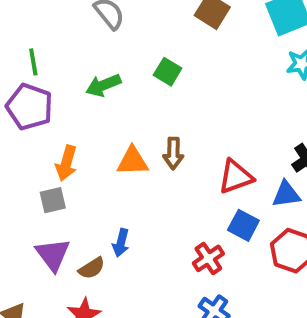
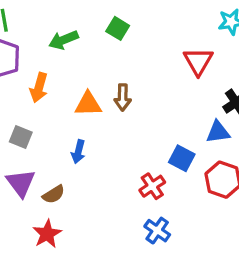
orange arrow: (66, 163) -> (39, 88), moved
red triangle: (236, 177) -> (198, 61), moved, turned -40
gray square: (53, 200) -> (21, 137), turned 35
blue arrow: (121, 243) -> (78, 152), moved

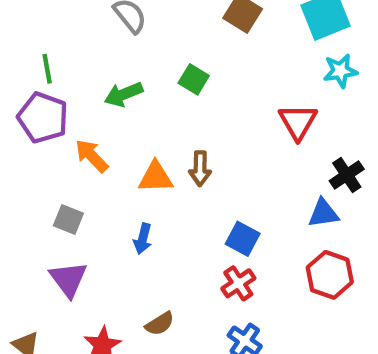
orange arrow: (39, 88) -> (92, 156), turned 120
blue square: (182, 158) -> (243, 239), moved
brown semicircle: (54, 194) -> (160, 324), moved

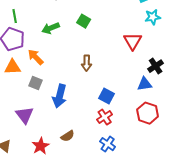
orange triangle: (155, 177) -> (13, 67), moved
gray square: (68, 220) -> (36, 83), moved
blue arrow: (143, 239) -> (60, 96), size x1.6

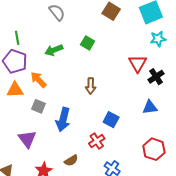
black cross: (156, 66) -> (156, 77), moved
red hexagon: (148, 113) -> (154, 149), moved
red cross: (105, 117) -> (97, 141), moved

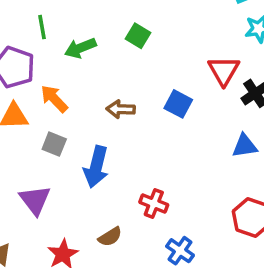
green line: (17, 38) -> (42, 27), moved
brown arrow: (91, 86) -> (121, 109), moved, turned 91
blue square: (111, 120) -> (178, 104), moved
red cross: (97, 141) -> (154, 204), turned -35

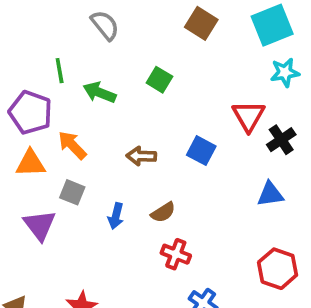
green arrow: (80, 48) -> (100, 92), turned 44
blue arrow: (96, 167) -> (116, 216), size x0.6
purple triangle: (35, 200) -> (40, 225), moved
brown semicircle: (110, 237) -> (163, 212), moved

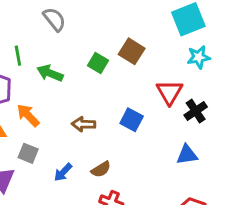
brown square: (201, 23) -> (132, 51), moved
blue arrow: (116, 216) -> (63, 172), turned 30

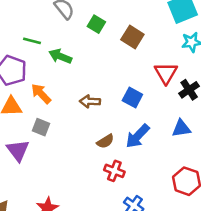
green line: (18, 56) -> (32, 41), turned -66
green square: (98, 63) -> (96, 24), moved
blue arrow: (63, 172) -> (138, 136), moved, size x1.5

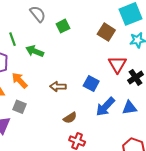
green square: (96, 24) -> (63, 26), turned 32
brown square: (132, 37) -> (106, 32), moved
green line: (32, 41) -> (13, 39), turned 56
blue arrow: (138, 136) -> (105, 107), moved

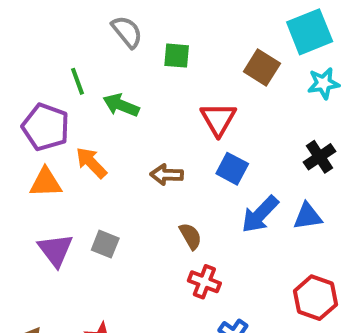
green square: (63, 26) -> (177, 56), turned 32
red triangle: (117, 64) -> (218, 119), moved
gray square: (20, 107) -> (105, 244), moved
brown semicircle: (70, 118) -> (191, 236), turned -88

